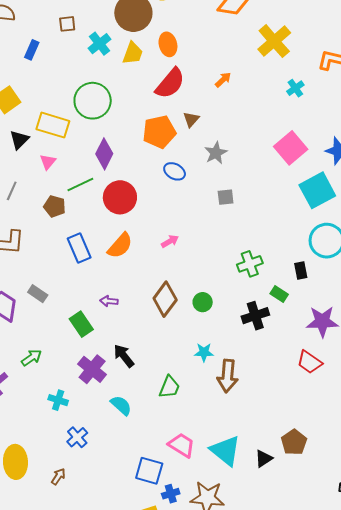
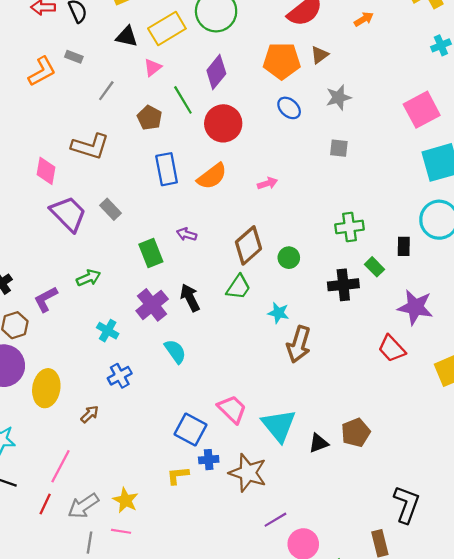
yellow rectangle: (53, 125) -> (167, 28), turned -60
black triangle: (19, 140) -> (127, 37), turned 45
green line: (80, 184) -> (183, 100), turned 72
green trapezoid: (169, 387) -> (238, 287), moved

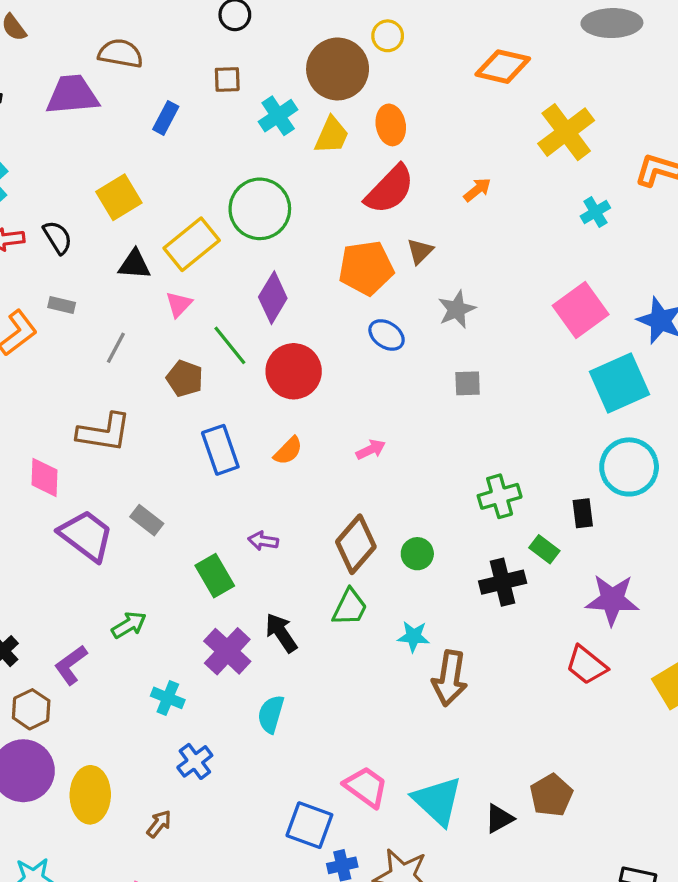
orange semicircle: (212, 176) -> (288, 451), size x0.7
cyan semicircle: (175, 351) -> (271, 714), turned -120

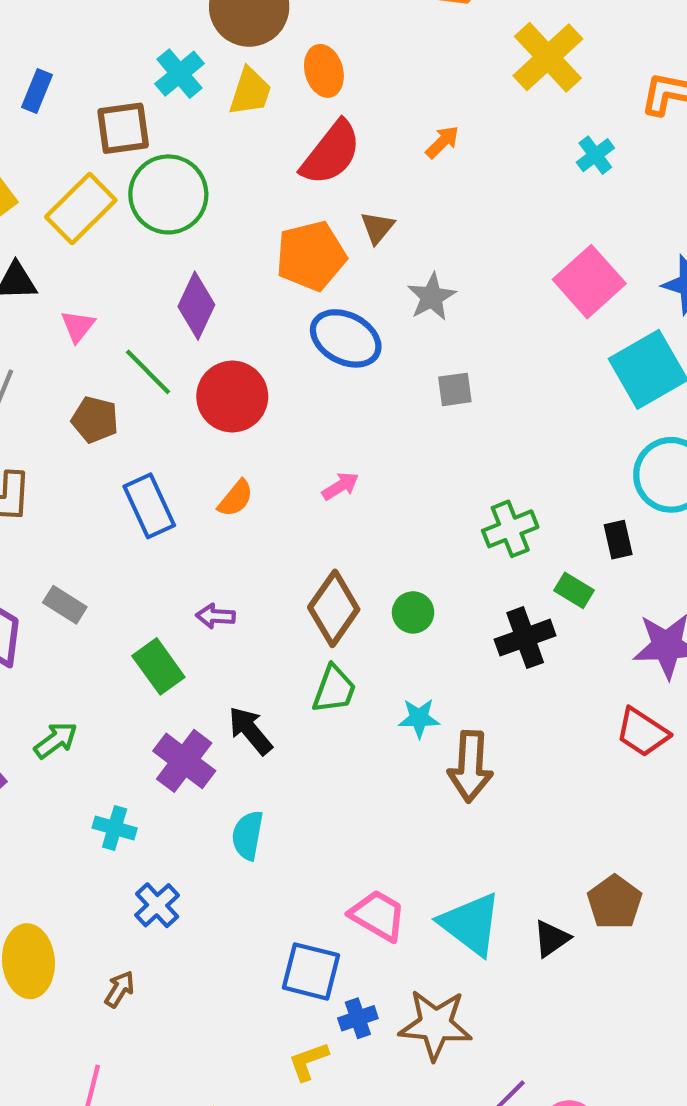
brown square: (227, 79) -> (123, 128), moved, size x1.5
yellow rectangle: (192, 244) -> (81, 209), moved
blue ellipse: (387, 335) -> (346, 338), size x1.5

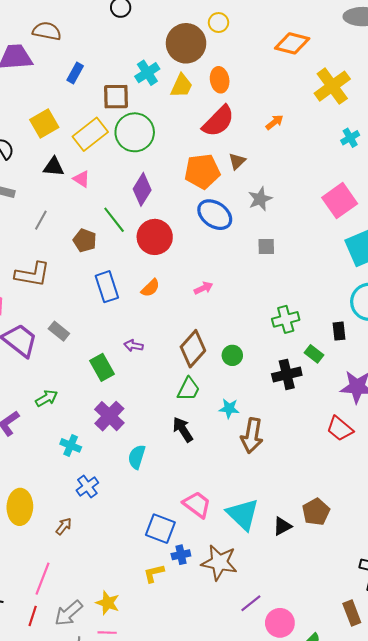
pink triangle: (78, 326) -> (81, 179), moved, turned -42
black arrow: (250, 731) -> (183, 430), moved

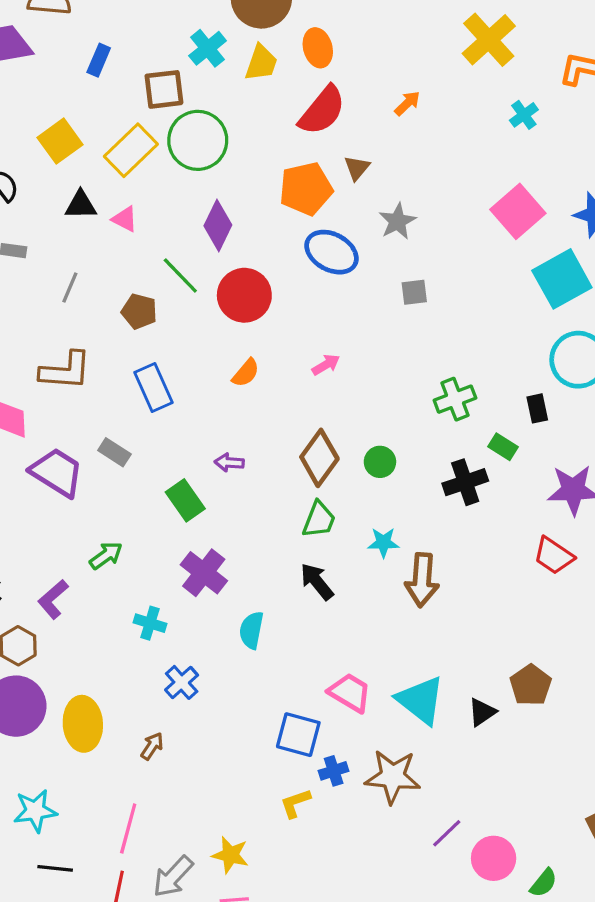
blue rectangle: (107, 287) -> (153, 387), moved

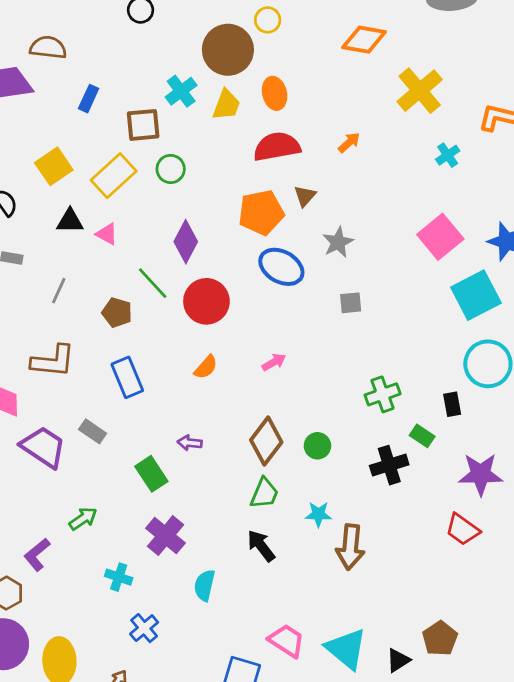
red semicircle: (322, 110) -> (277, 147), turned -141
green circle: (198, 140) -> (171, 169), size x0.6

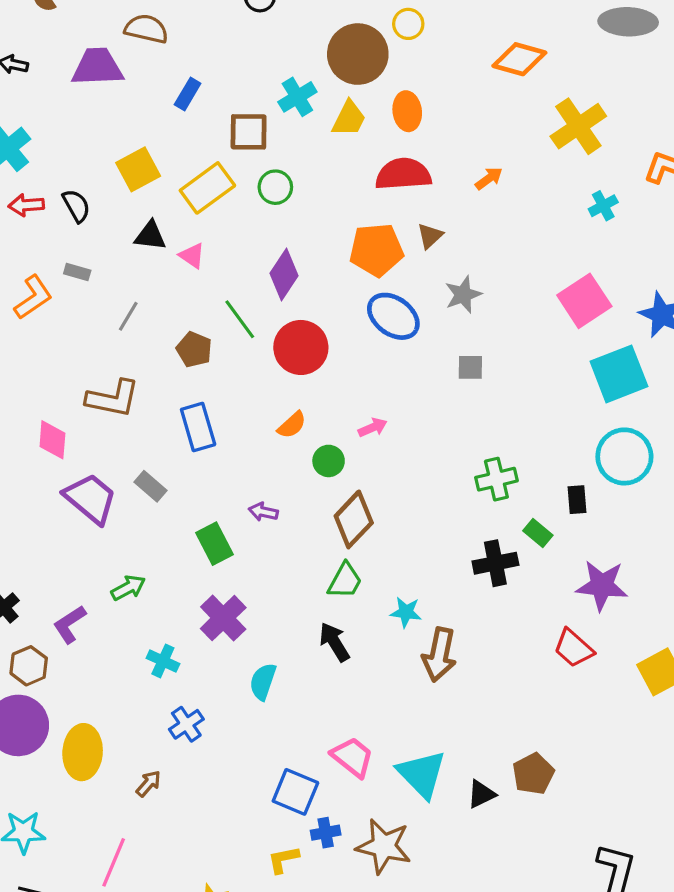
green circle: (317, 446) -> (329, 461), moved

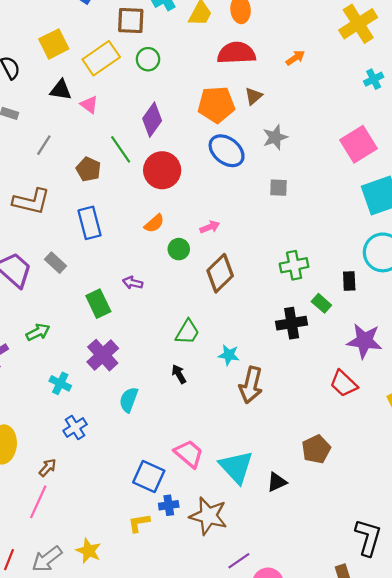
brown diamond: (354, 519) -> (220, 273), moved
black arrow: (334, 642) -> (179, 374), size x0.7
brown pentagon: (533, 774) -> (316, 449), moved
pink line: (114, 862) -> (38, 502), moved

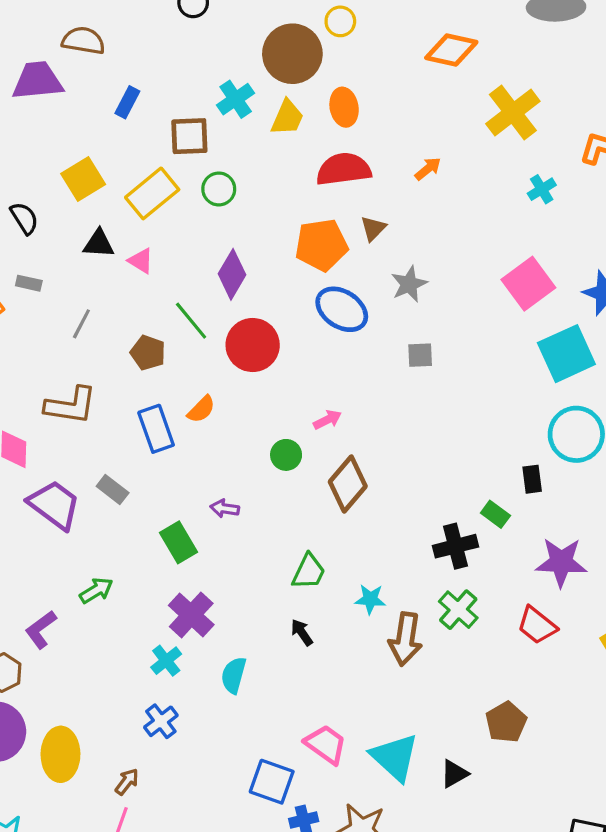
orange semicircle: (154, 223) -> (201, 409), moved
green cross: (294, 265) -> (458, 610), moved, turned -32
cyan cross: (60, 383) -> (166, 661), moved, turned 30

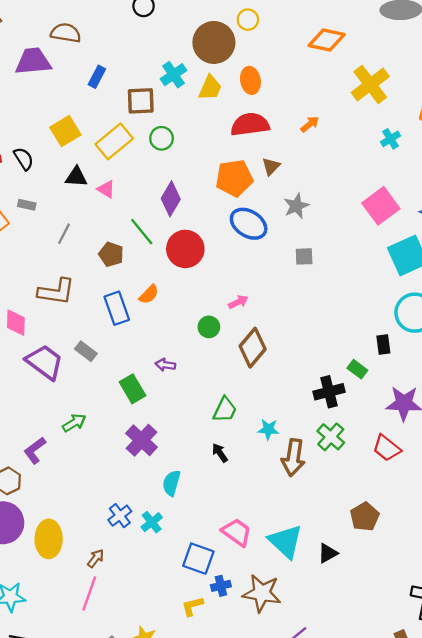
cyan cross: (166, 661) -> (152, 522), moved

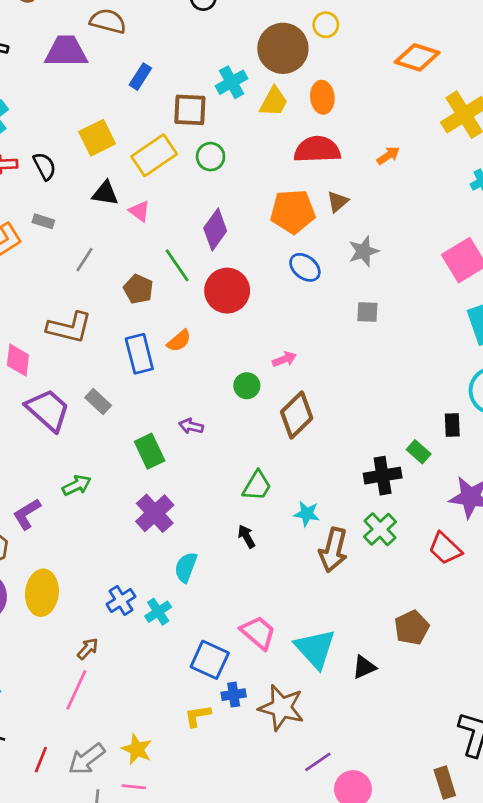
blue ellipse: (249, 224) -> (305, 267), size x0.7
yellow ellipse: (49, 539) -> (42, 593), moved

